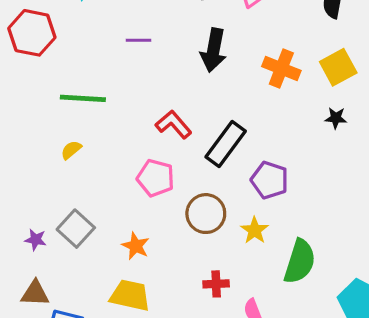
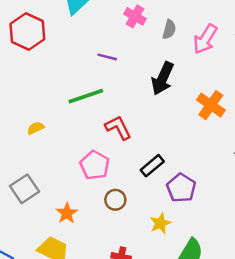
green line: (83, 98) -> (86, 96), moved, turned -36
black rectangle: (226, 144) -> (152, 166), moved, size x0.7
brown circle: (206, 214) -> (115, 200), moved, size x0.7

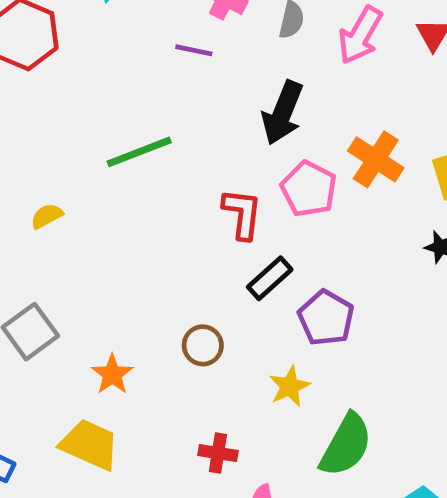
purple line: (107, 57) -> (194, 50), moved
red L-shape: (118, 128) -> (242, 214), moved, turned 36
pink pentagon: (95, 165) -> (309, 189), moved

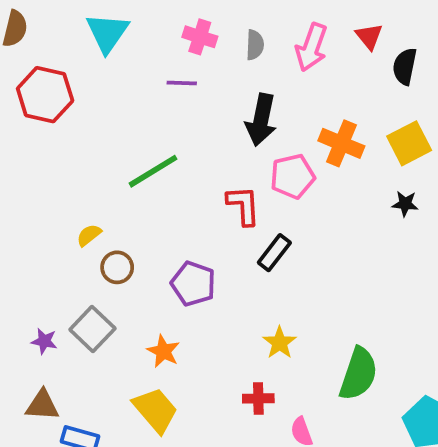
pink pentagon: (309, 189) -> (293, 176), turned -30
purple pentagon: (326, 318) -> (193, 284), moved
brown circle: (203, 345) -> (117, 267), moved
yellow star: (290, 386) -> (280, 343), moved
yellow trapezoid: (90, 445) -> (155, 410), turned 36

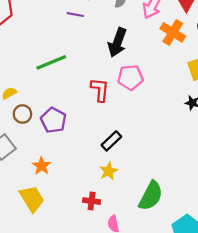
orange cross: (341, 143) -> (173, 32), moved
black rectangle: (274, 253) -> (111, 141), moved
purple pentagon: (193, 284) -> (53, 120), moved

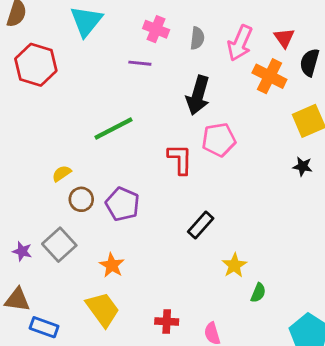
yellow star: (108, 171) -> (234, 265), moved
green semicircle: (151, 196) -> (258, 293), size x0.5
red cross: (92, 201) -> (167, 322), moved

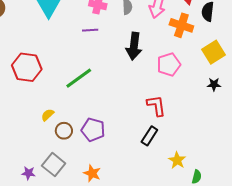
red hexagon: (36, 65) -> (27, 67), moved
pink pentagon: (219, 140) -> (169, 65), moved
red L-shape: (180, 159) -> (156, 106), moved

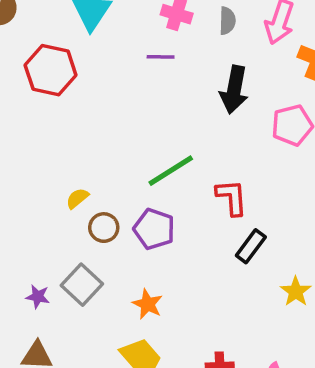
red hexagon: (27, 67) -> (51, 70), moved
green line: (79, 78) -> (171, 171), moved
red L-shape: (156, 106) -> (232, 197), moved

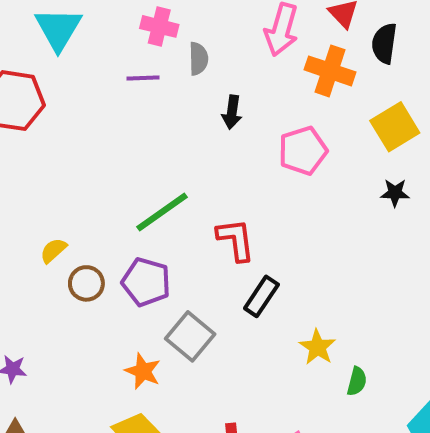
gray semicircle: (227, 21) -> (198, 59), moved
black arrow: (234, 90) -> (232, 112), size x0.6
gray square: (82, 285) -> (190, 336), moved

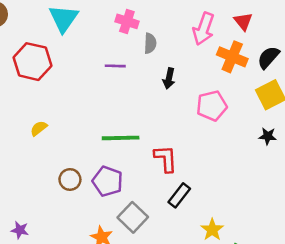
black semicircle: (384, 43) -> (268, 57), moved, turned 30
purple line: (143, 78) -> (115, 66), moved
green line: (162, 212) -> (121, 138), turned 30
yellow semicircle: (53, 250) -> (39, 128), moved

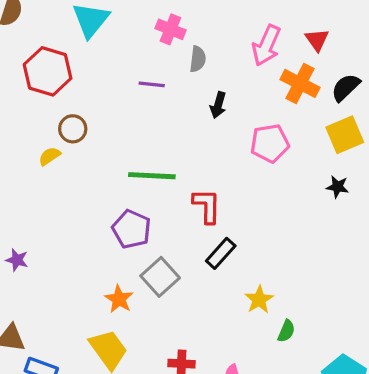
brown circle: (70, 179) -> (73, 129), moved
purple star: (20, 230) -> (17, 260), moved

